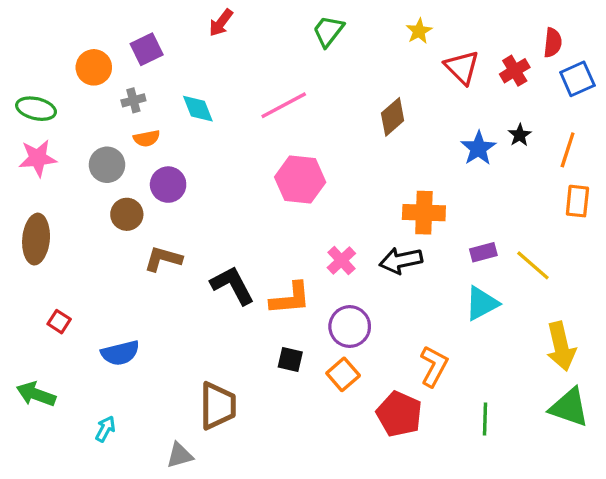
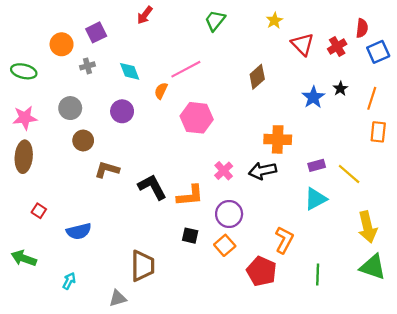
orange semicircle: (147, 138) -> (161, 91), moved, turned 126
pink star: (38, 158) -> (25, 118), moved
purple circle: (168, 185) -> (122, 111), moved

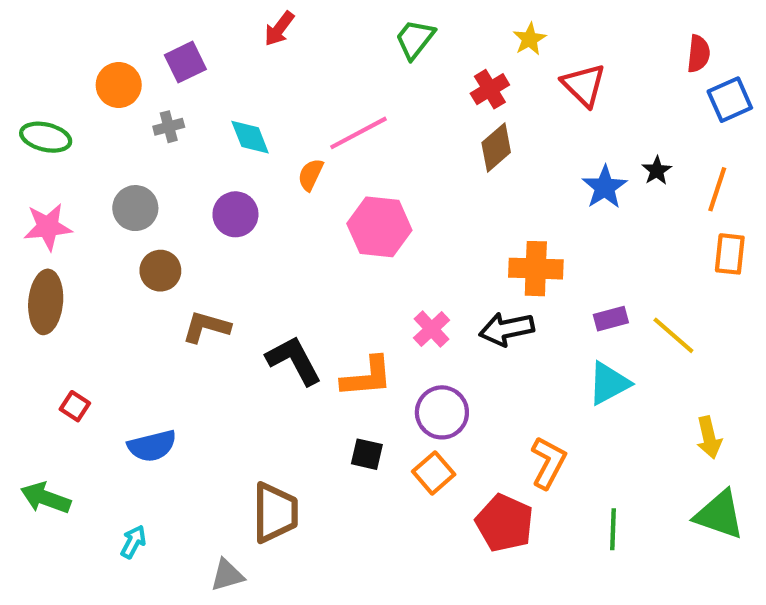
red cross: (337, 46) -> (490, 89), moved
yellow arrow: (367, 227) -> (709, 437), size x0.7

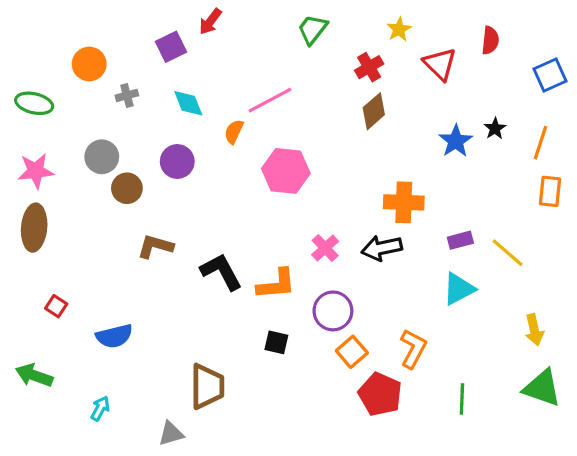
red semicircle: (699, 54) -> (490, 40), moved
purple square: (185, 62) -> (171, 47), moved
brown circle: (160, 271) -> (127, 188), moved
orange square: (434, 473) -> (352, 352), moved

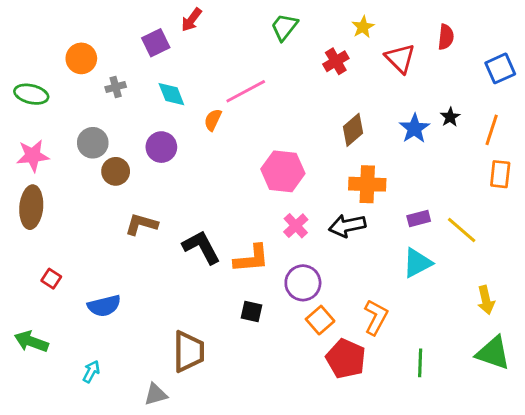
brown diamond: (374, 111) -> (353, 130), moved
pink hexagon: (286, 171) -> (283, 171), moved

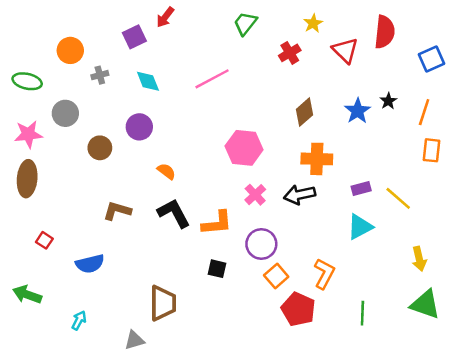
red semicircle: (446, 37) -> (385, 32), size x1.5
orange semicircle: (213, 120) -> (166, 171), moved, turned 102
gray circle: (93, 143) -> (65, 113), moved
brown L-shape: (141, 224) -> (117, 211), moved

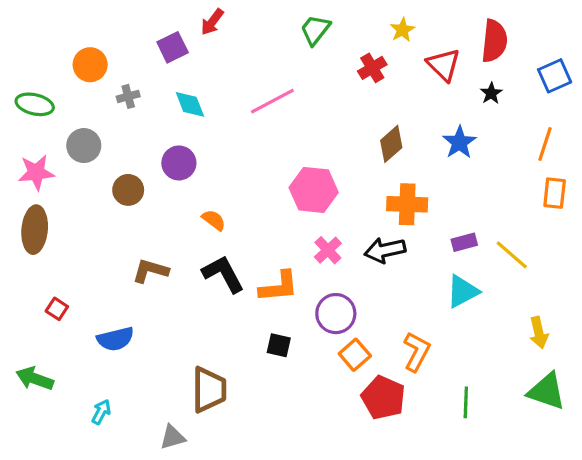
black star: (388, 101) -> (491, 93), moved

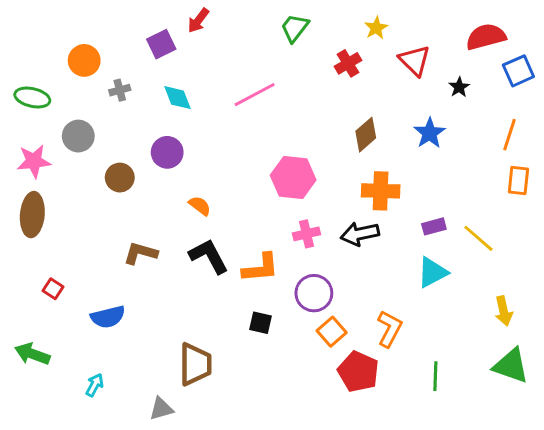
red semicircle: (494, 41) -> (486, 37), moved, turned -111
pink cross: (328, 250) -> (306, 234), turned 30

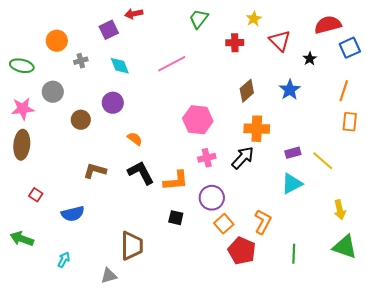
red arrow: (198, 20) -> (134, 14), turned 42
red cross: (348, 63) -> (235, 43), turned 30
black arrow: (360, 234) -> (243, 158), turned 145

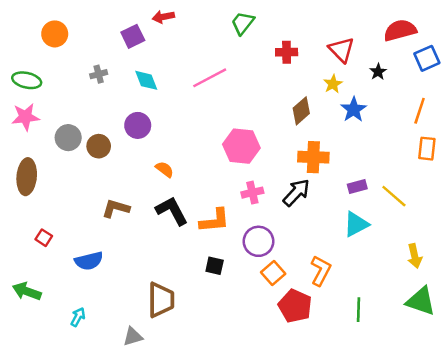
yellow star: (254, 19) -> (333, 84), moved
orange circle: (57, 41) -> (55, 34), moved
gray circle: (53, 92) -> (68, 138), moved
pink star: (23, 109) -> (25, 117), moved

